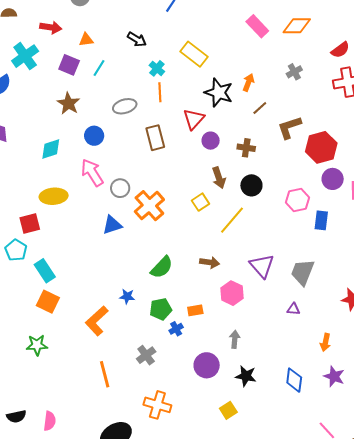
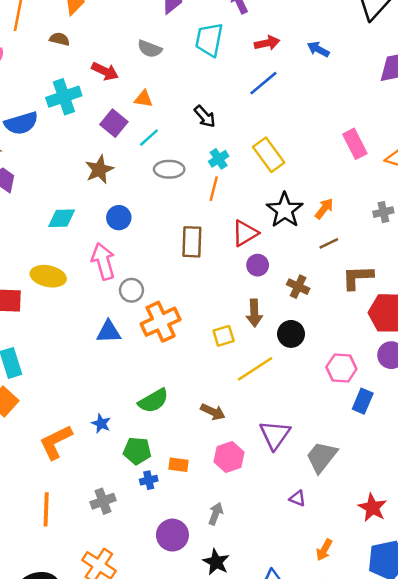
gray ellipse: (125, 106) -> (169, 169), moved

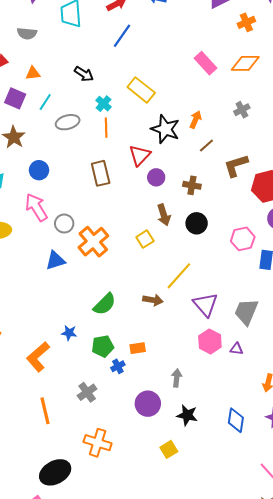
yellow line: (255, 369) -> (179, 276), moved
pink hexagon: (229, 457) -> (210, 342), moved

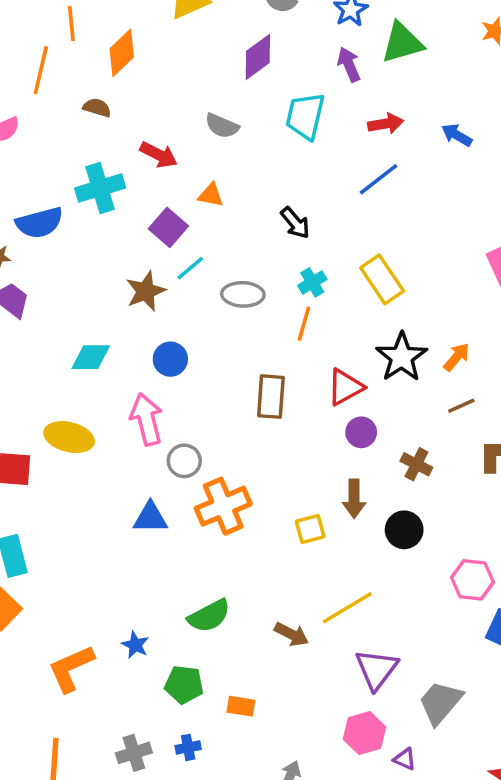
cyan line: (45, 102) -> (190, 268), moved
blue cross: (118, 366) -> (188, 747), moved

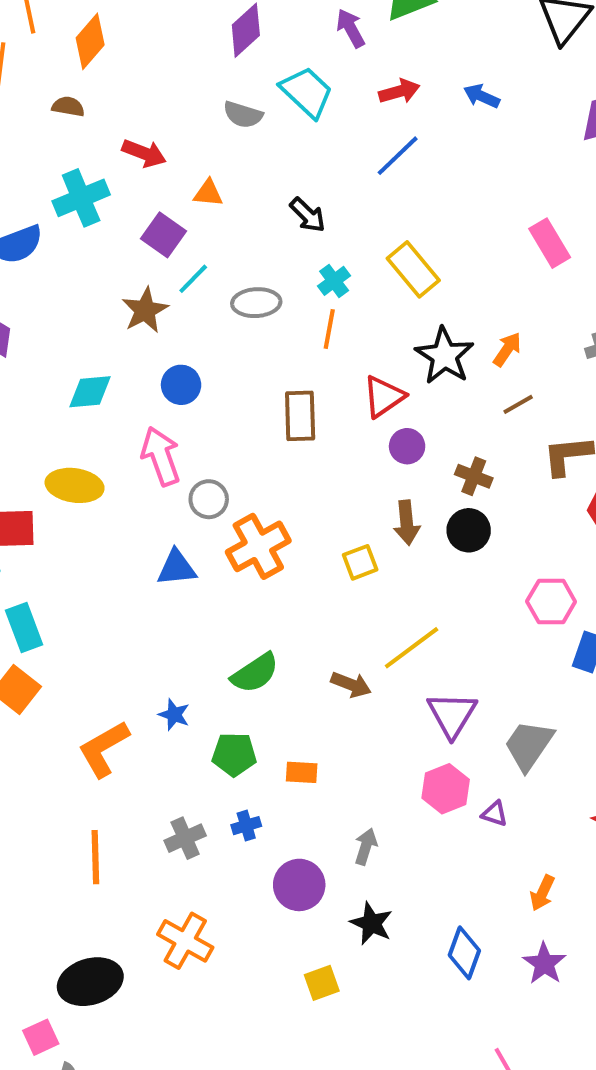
cyan trapezoid: (305, 116) -> (307, 92), turned 126
gray semicircle: (222, 126) -> (243, 115), moved
black circle: (404, 530) -> (469, 530), moved

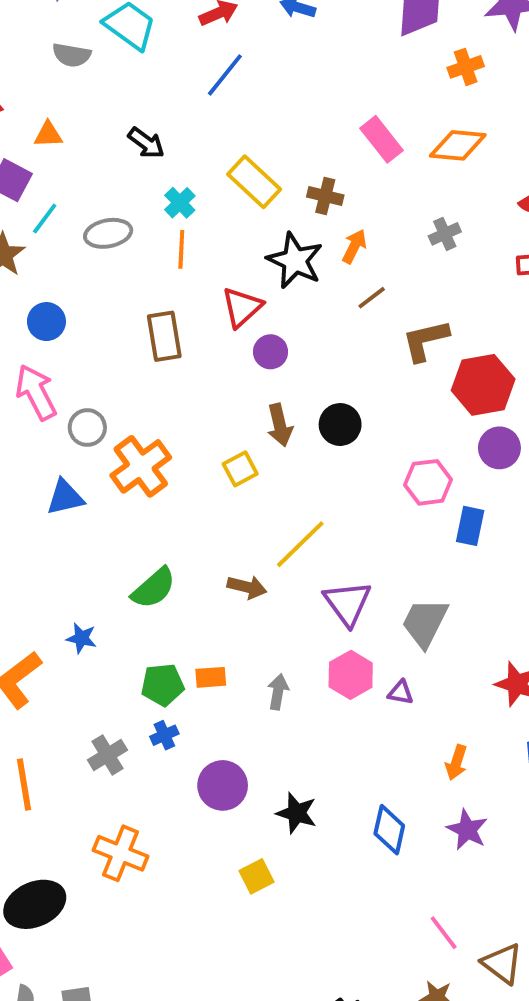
brown cross: (474, 476) -> (325, 196), moved
green pentagon: (234, 754) -> (163, 685), moved
gray arrow: (366, 847) -> (278, 692), moved

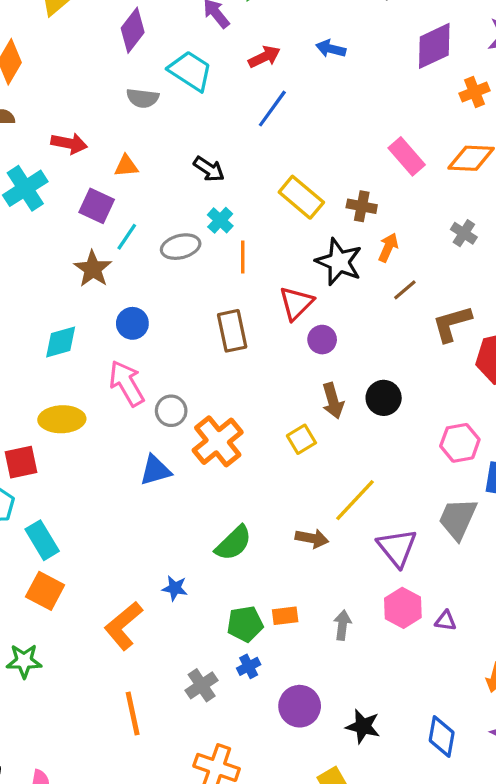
cyan cross: (180, 203) -> (220, 220), moved
gray cross: (445, 234) -> (464, 233), turned -30
gray trapezoid: (425, 623) -> (458, 519), moved

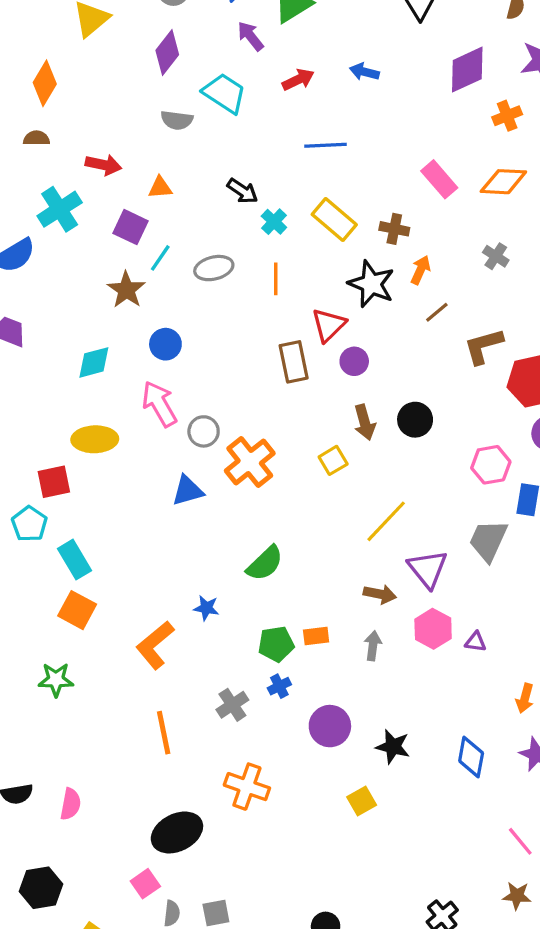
blue line: (272, 109) -> (326, 145), moved, turned 51
cyan cross: (220, 220) -> (274, 222), moved
brown rectangle: (232, 331) -> (294, 362), moved
brown arrow: (312, 538) -> (380, 594), moved

